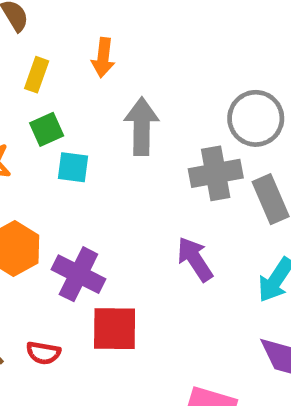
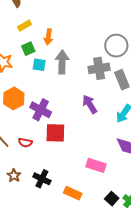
orange arrow: (103, 58) -> (48, 37), moved
yellow rectangle: (37, 75) -> (24, 26), turned 40
gray arrow: (142, 126) -> (62, 62), moved

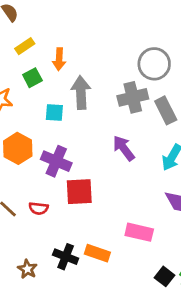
cyan square: (39, 65) -> (54, 112), moved
brown star: (14, 175) -> (27, 269), moved
orange rectangle: (73, 193) -> (97, 253), moved

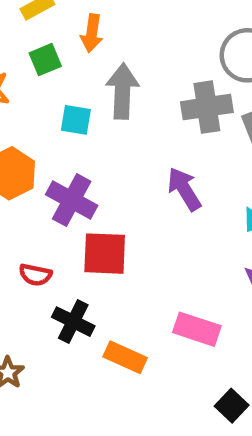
black cross: (66, 257) -> (73, 322), moved

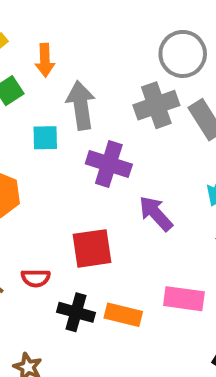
purple arrow: (184, 189) -> (156, 214), moved
purple cross: (72, 200) -> (109, 164), moved
orange rectangle: (125, 357) -> (123, 315), moved

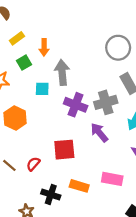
gray cross: (156, 105) -> (106, 102), moved
red semicircle: (36, 278) -> (33, 164), turned 128
black cross: (76, 312) -> (51, 195), moved

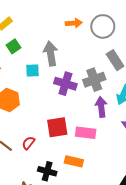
orange arrow: (44, 47) -> (74, 23), moved, turned -91
purple arrow: (99, 133) -> (101, 107), moved, turned 36
pink rectangle: (112, 179) -> (86, 133), moved

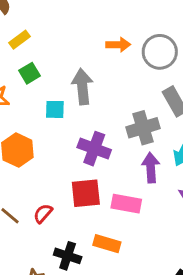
purple cross: (65, 84) -> (94, 149), moved

